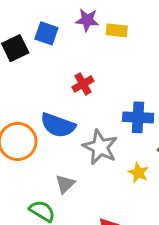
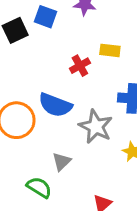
yellow rectangle: (117, 30) -> (110, 50), moved

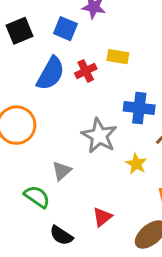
blue square: (45, 17) -> (65, 29), moved
blue semicircle: (55, 105) -> (51, 73), moved, turned -84

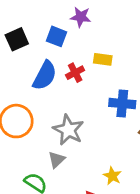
gray star: (99, 136) -> (68, 130), moved
yellow star: (136, 164) -> (112, 176), moved

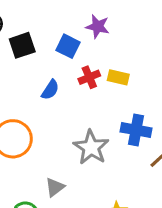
red cross: (75, 73) -> (89, 77), moved
blue semicircle: (45, 76) -> (50, 90), size x0.6
gray star: (68, 130) -> (91, 147), moved

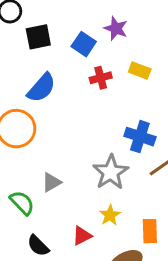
yellow rectangle: (118, 77) -> (140, 71), moved
blue semicircle: (50, 90) -> (41, 88), moved, size x1.5
gray star: (91, 147) -> (111, 172), moved

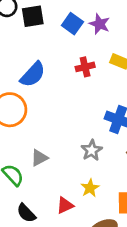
black square: (38, 37) -> (33, 16), moved
blue square: (84, 44) -> (72, 24), moved
gray star: (111, 172) -> (92, 150), size x0.7

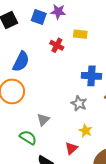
red cross: (85, 67) -> (57, 45), turned -32

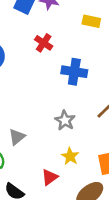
yellow rectangle: (80, 34) -> (91, 21), moved
blue cross: (91, 76) -> (74, 72), moved

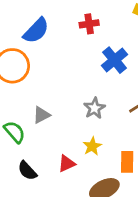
red cross: (44, 43) -> (89, 24), turned 36
blue cross: (74, 72) -> (115, 60), turned 30

